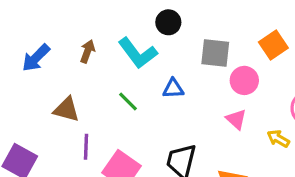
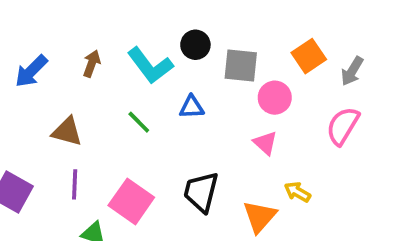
black circle: (168, 22) -> (195, 45), moved
yellow arrow: (278, 139) -> (297, 192), moved
purple line: (86, 147) -> (75, 184), moved

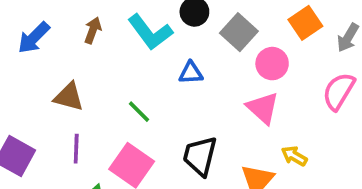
gray square: (241, 66) -> (239, 32), turned 36
green line: (139, 122) -> (139, 112), moved
pink triangle: (265, 143) -> (263, 108), size x1.4

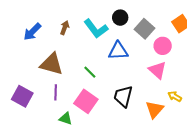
blue triangle: (191, 73) -> (118, 51), size x1.5
brown triangle: (69, 97) -> (52, 64), size x1.4

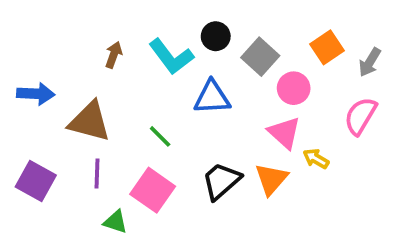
blue arrow: (32, 32) -> (36, 94), moved, turned -132
black trapezoid: (123, 96) -> (221, 181), turned 35
yellow arrow: (175, 96) -> (316, 159), moved
orange triangle: (155, 109) -> (271, 179), moved

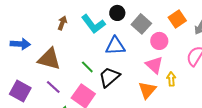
yellow arrow: (316, 159) -> (171, 79), turned 56
purple line: (97, 174) -> (53, 87), turned -49
black trapezoid: (221, 181) -> (109, 77), moved

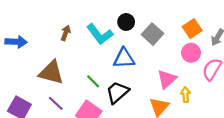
pink circle: (159, 41) -> (191, 53), moved
blue arrow: (20, 44) -> (16, 42), moved
pink triangle: (154, 65) -> (167, 79), turned 36

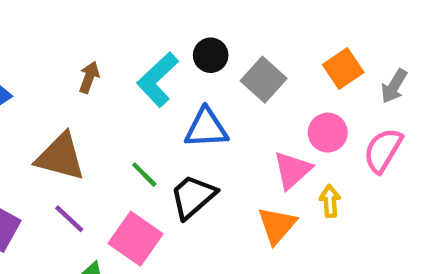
cyan L-shape: (100, 34) -> (158, 80), turned 84
pink circle: (191, 53) -> (328, 133), moved

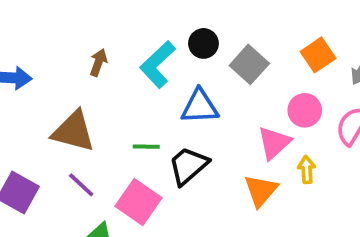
green line: (144, 175) -> (146, 147), turned -44

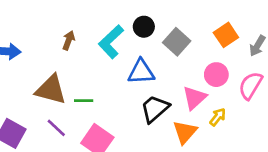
green line: (146, 147) -> (84, 101), moved
black trapezoid: (188, 166) -> (155, 109), moved
yellow arrow: (307, 170) -> (218, 117), turned 42

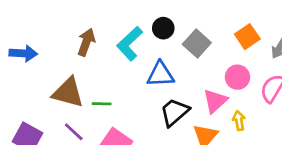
brown arrow: (69, 40) -> (86, 42), size x1.4
yellow arrow: (218, 117) -> (239, 121), turned -48

